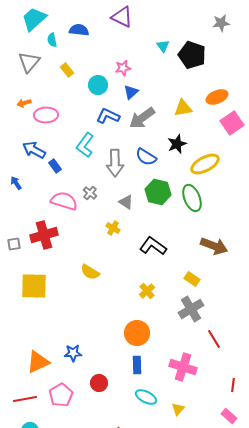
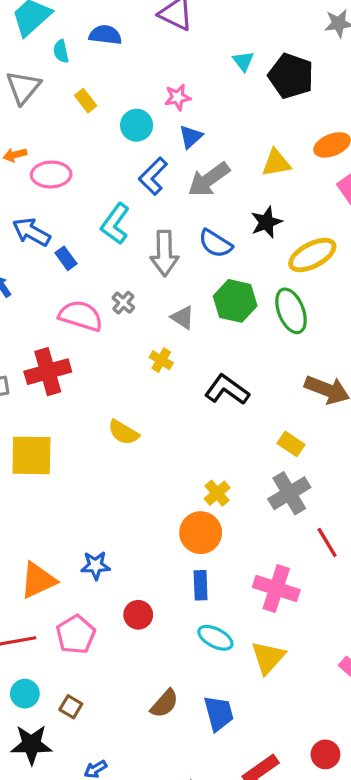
blue L-shape: (108, 116) -> (153, 176), turned -70
yellow cross: (147, 291) -> (217, 493), moved
yellow triangle: (178, 409) -> (268, 657), size x1.6

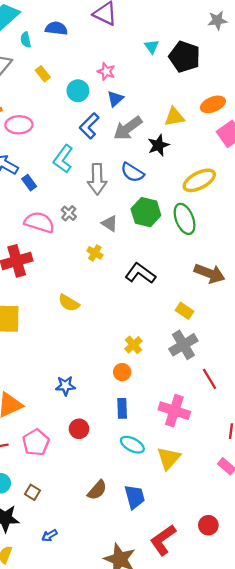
pink star: (178, 97) -> (106, 71), turned 30
black star: (266, 222) -> (158, 145), moved
orange circle: (201, 533) -> (122, 372), size x0.6
blue star: (95, 565) -> (65, 386), moved

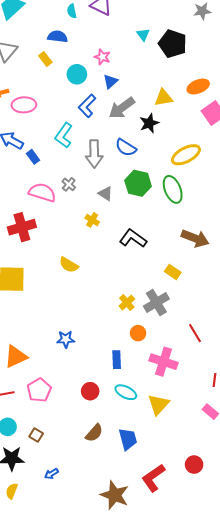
blue semicircle: (56, 28) -> (58, 37), moved
cyan semicircle: (26, 40) -> (72, 11), moved
gray cross: (183, 345) -> (156, 303), moved
orange circle: (122, 372) -> (138, 333), moved
red circle: (79, 429) -> (90, 391), moved

